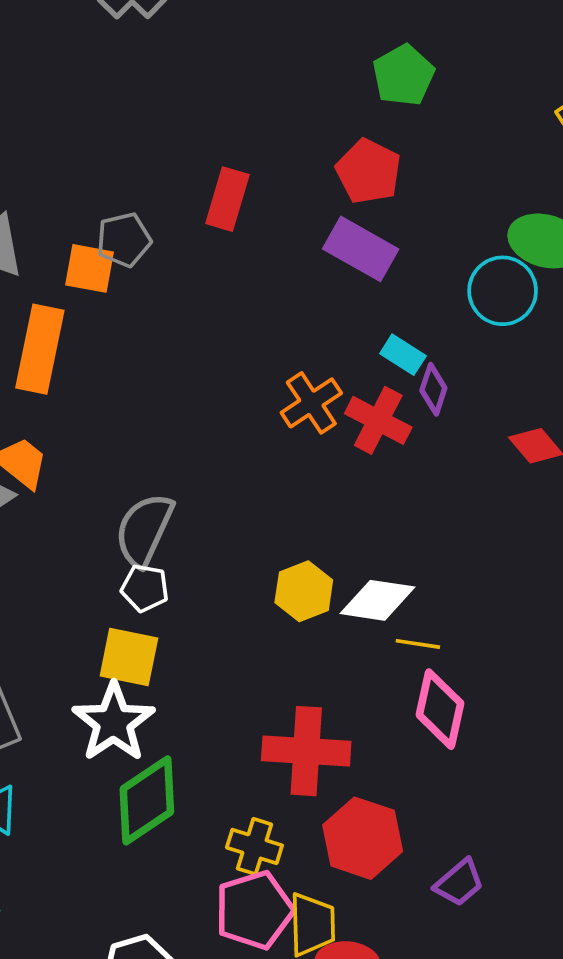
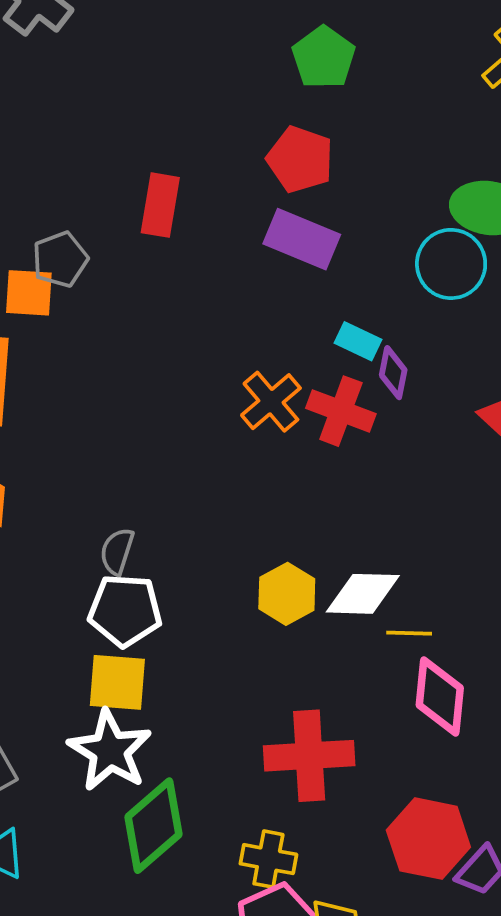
gray semicircle: (144, 530) -> (117, 551), size x0.6
white pentagon: (145, 588) -> (125, 610), size x1.5
red hexagon: (363, 838) -> (428, 839), moved

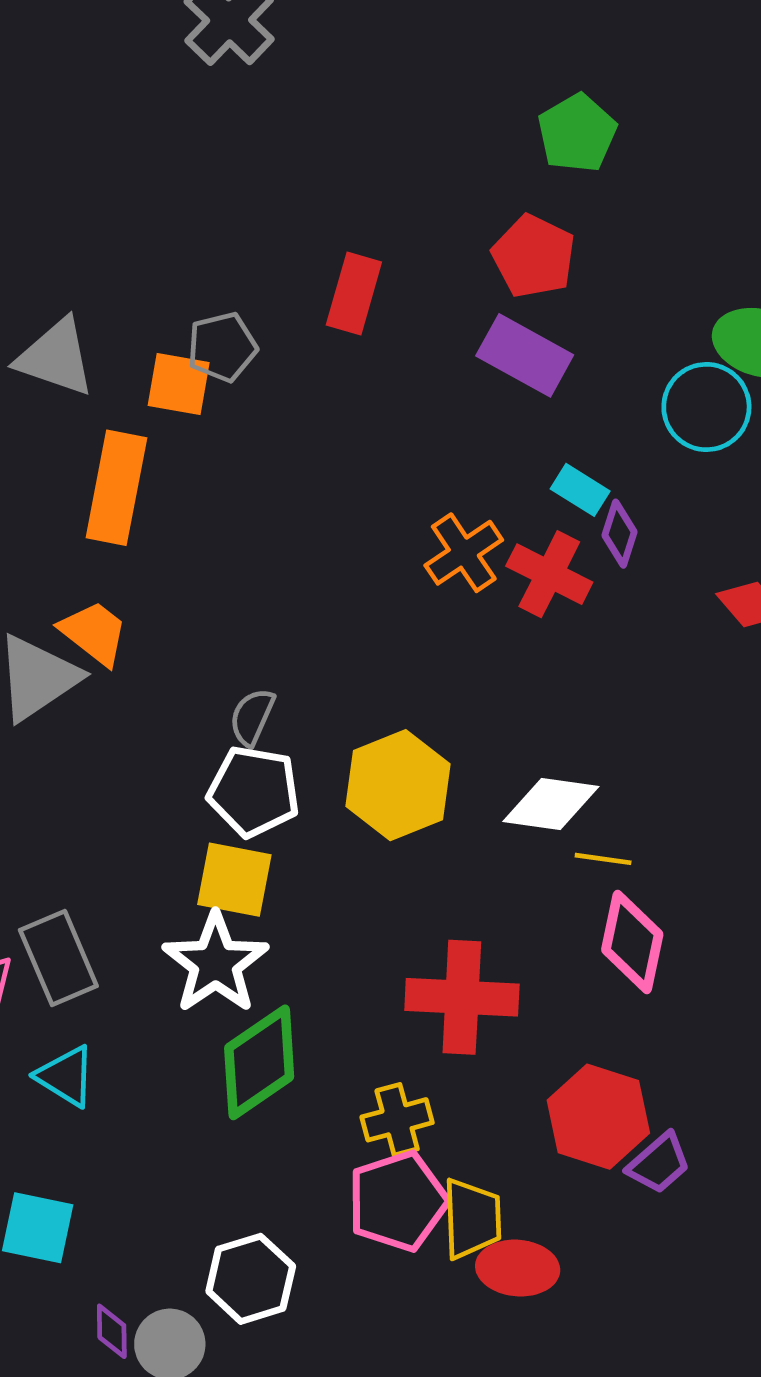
yellow hexagon: (287, 594) -> (398, 785), moved, size x1.4
yellow cross: (268, 859) -> (397, 1120), turned -32

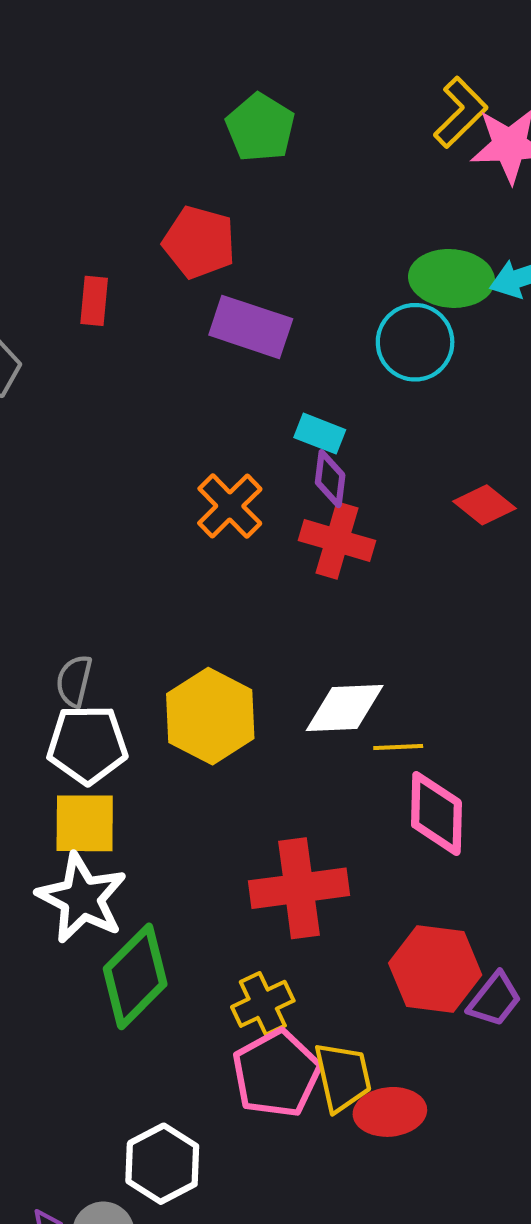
red pentagon: (534, 256) -> (199, 242), moved
red rectangle: (354, 294) -> (94, 301), size x0.7
purple diamond: (619, 534) -> (330, 479), moved
red cross: (549, 574) -> (337, 541), moved

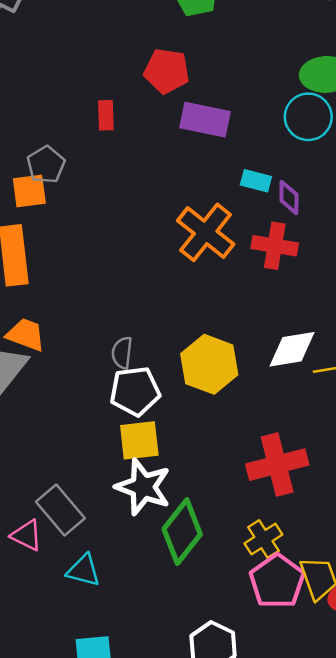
purple diamond: (330, 479) -> (289, 197), moved
orange cross: (230, 506) -> (206, 232), size x1.4

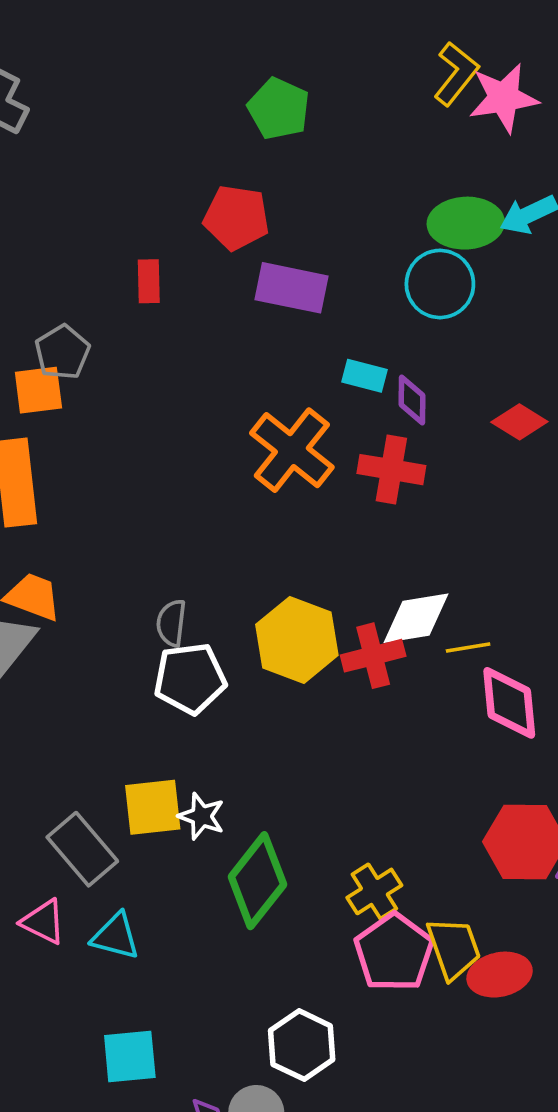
yellow square: (139, 440) -> (153, 807), moved
red cross: (277, 465) -> (373, 656), moved, size x0.7
white star: (143, 487) -> (201, 816), size x0.6
pink triangle: (27, 535) -> (43, 922), moved

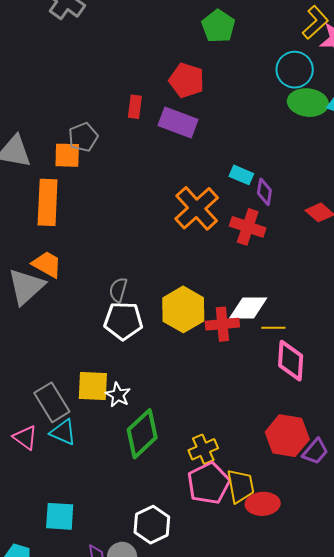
cyan circle: (440, 284) -> (295, 70), moved
purple rectangle: (291, 288) -> (178, 122), moved
cyan triangle: (116, 936) -> (63, 432), moved

